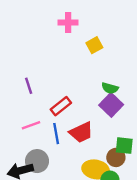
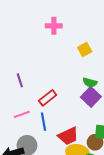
yellow square: (94, 45) -> (85, 49), moved
red trapezoid: (81, 132) -> (68, 136), moved

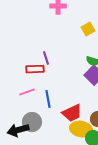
purple line: (20, 80) -> (46, 58), moved
red rectangle: (48, 98) -> (35, 69), moved, turned 36

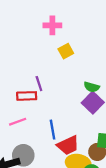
yellow square: (88, 29) -> (66, 51), moved
blue line: (48, 99) -> (52, 130), moved

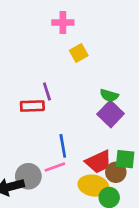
pink line: (18, 122) -> (55, 167), moved
red trapezoid: (68, 145) -> (99, 162), moved

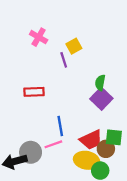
pink cross: (63, 23) -> (39, 37), moved, turned 30
purple line: (47, 91) -> (64, 60), moved
green semicircle: (109, 95) -> (100, 83), turned 84

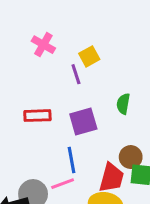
purple square: (101, 99) -> (83, 122), moved, turned 30
red trapezoid: (91, 140) -> (111, 178), turned -50
brown circle: (106, 149) -> (131, 157), moved

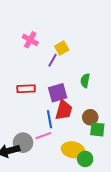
purple line: (76, 74) -> (53, 60), turned 48
red trapezoid: (111, 178) -> (64, 110), moved

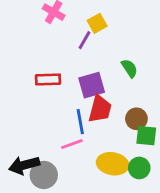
green semicircle: (85, 81) -> (129, 68), turned 136
gray circle: (23, 143) -> (44, 175), moved
green circle: (85, 159) -> (139, 168), moved

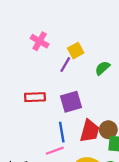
green semicircle: (129, 68) -> (102, 68), moved, turned -98
red trapezoid: (100, 109) -> (90, 131), moved

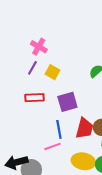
yellow square: (76, 51) -> (53, 72), moved, turned -32
purple line: (65, 65) -> (32, 68), moved

